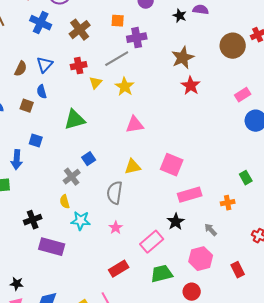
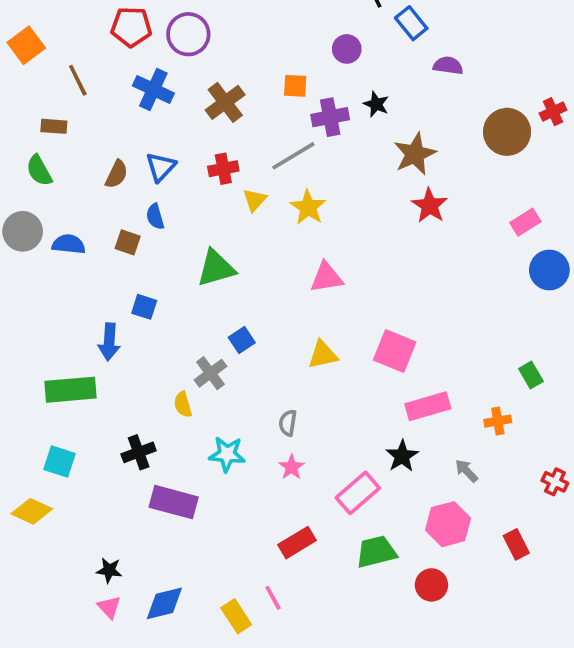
black star: (180, 16) -> (376, 104), moved
gray semicircle: (115, 193) -> (288, 423), moved, size x0.6
yellow semicircle: (65, 202) -> (183, 404), moved

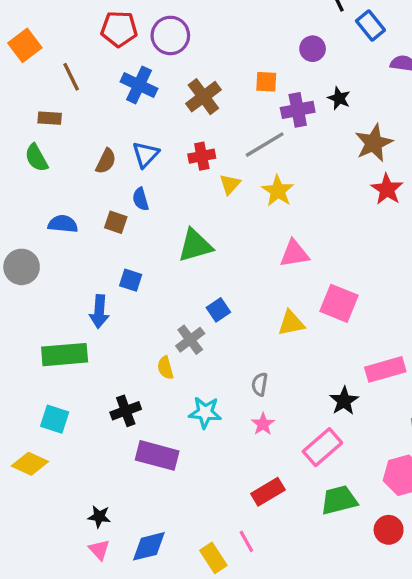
gray circle: (23, 231) -> (22, 267), moved
pink square: (395, 351) -> (339, 303), moved
black star: (402, 456) -> (344, 401), moved

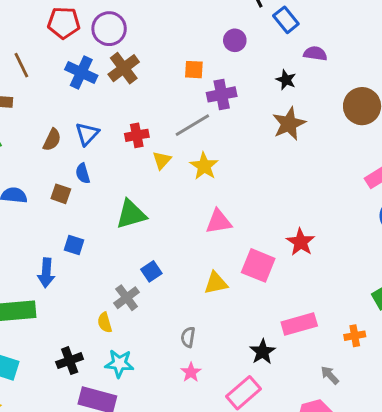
brown cross: (203, 97) -> (124, 68), moved
black star: (339, 98) -> (286, 80), moved
red star: (387, 189) -> (301, 242), moved
cyan star: (205, 412) -> (119, 363), moved

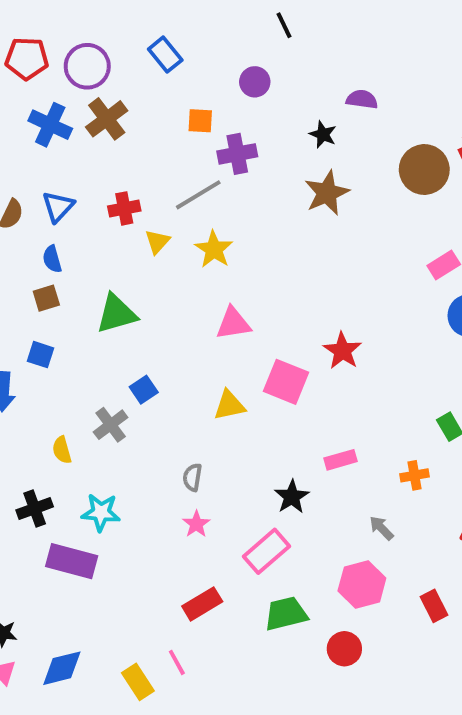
blue rectangle: (286, 20) -> (165, 55), moved
brown square: (61, 194) -> (46, 298), moved, turned -36
yellow semicircle: (105, 323) -> (62, 450), moved
pink rectangle: (299, 324) -> (340, 460), size x0.7

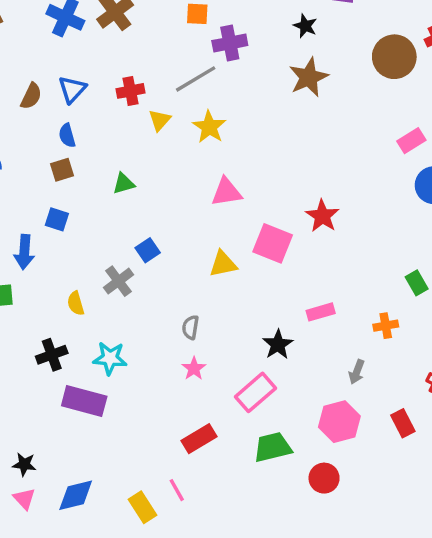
green triangle: (116, 314) -> (124, 183), size x0.6
gray arrow: (381, 528) -> (357, 372), turned -115
red rectangle: (434, 606) -> (403, 423), moved

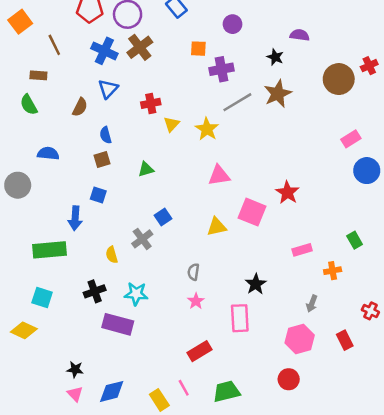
gray line: (196, 79) -> (237, 102), moved
blue triangle: (72, 89) -> (108, 89), moved
pink rectangle: (321, 312) -> (302, 250), moved
pink rectangle: (256, 392) -> (240, 318), turned -52
green trapezoid: (273, 447) -> (226, 391), moved

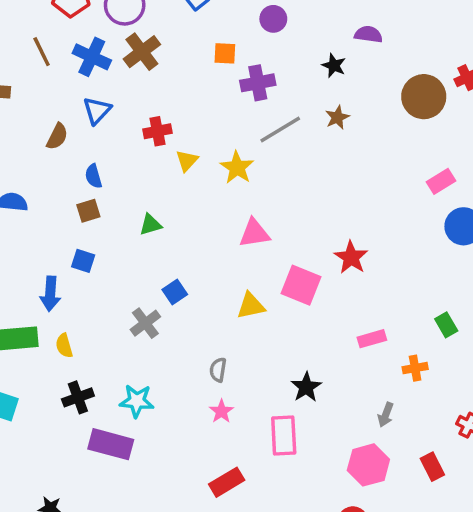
brown line: (54, 45) -> (42, 52), moved
brown star: (278, 94) -> (337, 117), size x0.6
yellow semicircle: (112, 255) -> (64, 346), moved

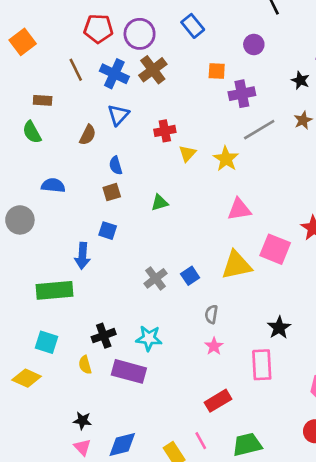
blue square: (175, 292) -> (190, 276), moved
yellow triangle: (251, 306) -> (237, 265), size x1.4
yellow semicircle: (64, 346) -> (85, 365), moved

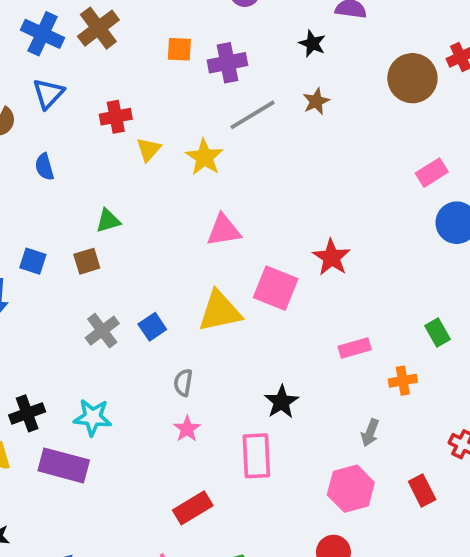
orange square: (217, 71) -> (179, 49), moved
brown square: (112, 192) -> (87, 261), moved

